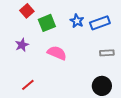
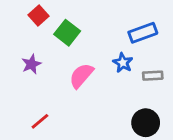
blue star: (77, 21) -> (123, 63), moved
green square: (47, 23) -> (67, 33), turned -30
pink semicircle: (57, 53) -> (81, 76), turned -72

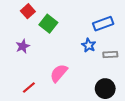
pink semicircle: (81, 76) -> (59, 73), moved

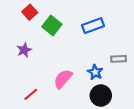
blue rectangle: (103, 24) -> (93, 26), moved
blue star: (89, 45) -> (95, 72), moved
black circle: (105, 89) -> (101, 96), moved

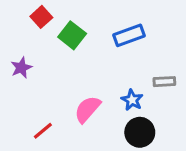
purple star: (24, 50) -> (21, 68), moved

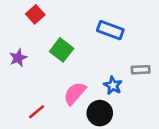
green square: (72, 35) -> (62, 50), moved
blue rectangle: (129, 35) -> (110, 30), turned 40
black circle: (140, 132) -> (100, 113), moved

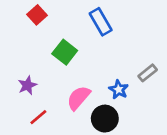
blue rectangle: (110, 30) -> (101, 22), moved, turned 40
purple star: (18, 58) -> (27, 85), moved
gray rectangle: (141, 70) -> (148, 73), turned -36

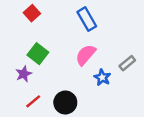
green square: (65, 52) -> (38, 54), moved
pink semicircle: (79, 98) -> (86, 55), moved
black circle: (105, 119) -> (65, 102), moved

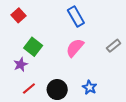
red square: (32, 13) -> (19, 15), moved
gray rectangle: (127, 63) -> (114, 46), moved
blue star: (102, 77) -> (90, 87), moved

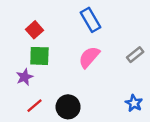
red square: (19, 15) -> (34, 30), moved
green square: (33, 47) -> (39, 56), turned -36
blue star: (90, 87) -> (134, 103), moved

